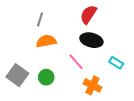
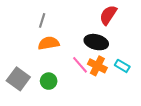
red semicircle: (88, 14) -> (108, 15), moved
orange cross: (92, 85) -> (97, 66), moved

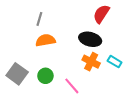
pink line: (80, 65) -> (72, 86), moved

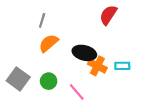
black ellipse: (90, 39) -> (84, 53), moved
orange semicircle: (45, 40) -> (49, 43), turned -30
cyan rectangle: (115, 62) -> (122, 66), turned -32

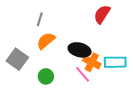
cyan rectangle: (122, 66) -> (115, 62), size x1.5
gray square: (18, 79) -> (17, 59), moved
pink line: (77, 92) -> (83, 74), moved

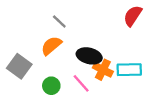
red semicircle: (102, 14) -> (133, 16), moved
gray line: (40, 19) -> (59, 22), moved, turned -64
pink line: (83, 74) -> (81, 83), moved

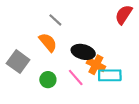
orange semicircle: (51, 46) -> (48, 42), turned 90
cyan rectangle: (129, 70) -> (110, 75), moved

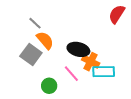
gray line: (55, 20) -> (35, 23), moved
gray square: (18, 62) -> (31, 54), moved
green circle: (48, 80) -> (49, 86), moved

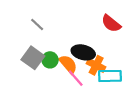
red semicircle: (117, 14) -> (111, 23), moved, turned -84
orange semicircle: (45, 40) -> (68, 64), moved
green circle: (49, 86) -> (50, 60), moved

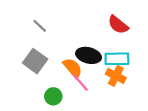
green circle: (50, 60) -> (53, 96), moved
orange cross: (96, 65) -> (116, 76), moved
cyan rectangle: (110, 76) -> (117, 59), moved

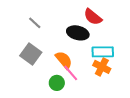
red semicircle: (118, 25) -> (93, 17), moved
black ellipse: (89, 55) -> (78, 33), moved
green circle: (53, 96) -> (57, 83), moved

